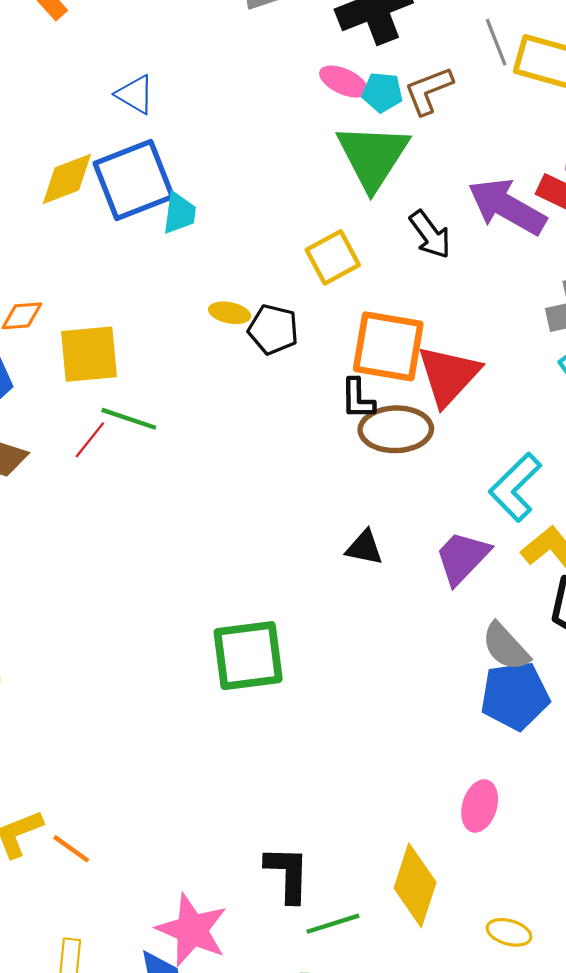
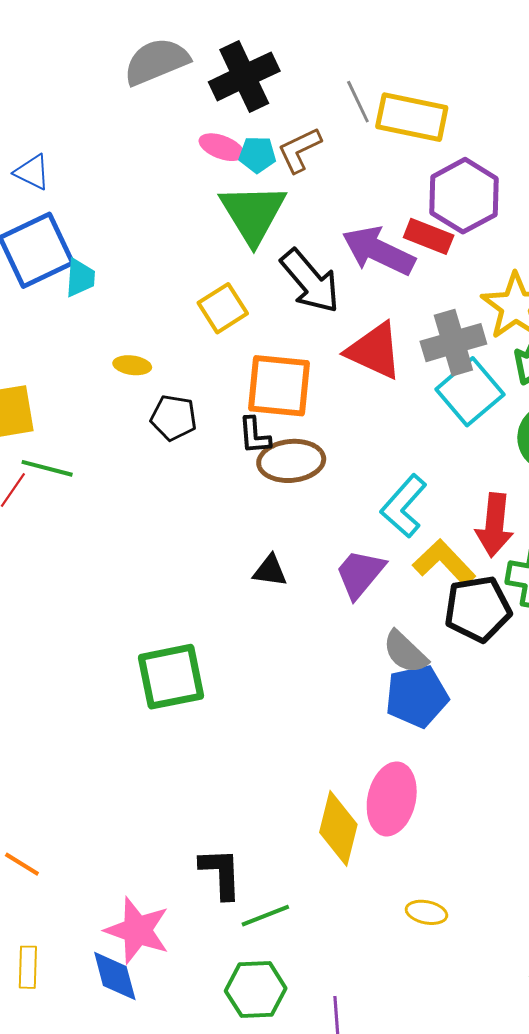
black arrow: (430, 234) -> (310, 281), size x1.5
black pentagon: (273, 329) -> (174, 418), moved
red triangle: (448, 375) -> (374, 351), moved, turned -44
pink ellipse: (480, 806) -> (392, 799), size x1.5
yellow diamond: (415, 885) -> (338, 828), moved

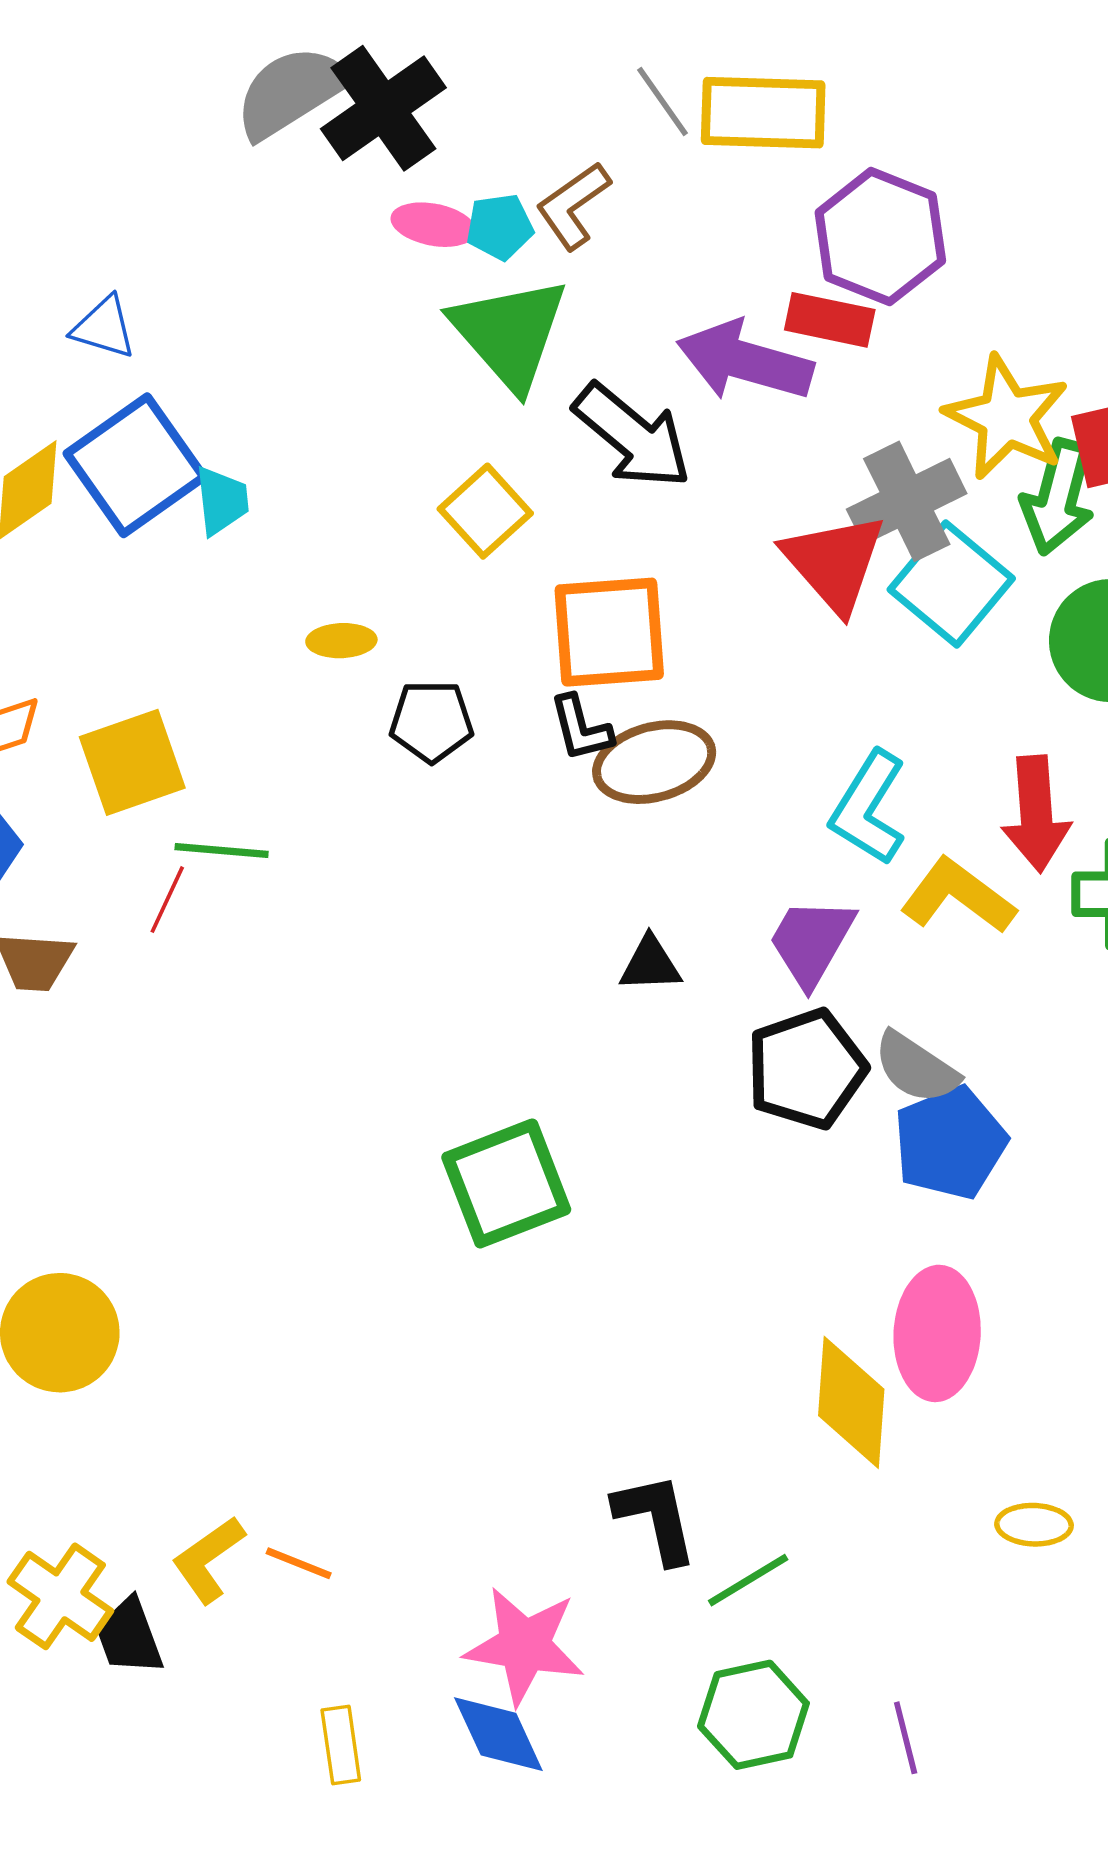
black cross: (244, 76) -> (383, 108), moved
red triangle: (374, 351) -> (834, 563), moved, turned 34
black pentagon: (478, 609) -> (806, 1069), moved

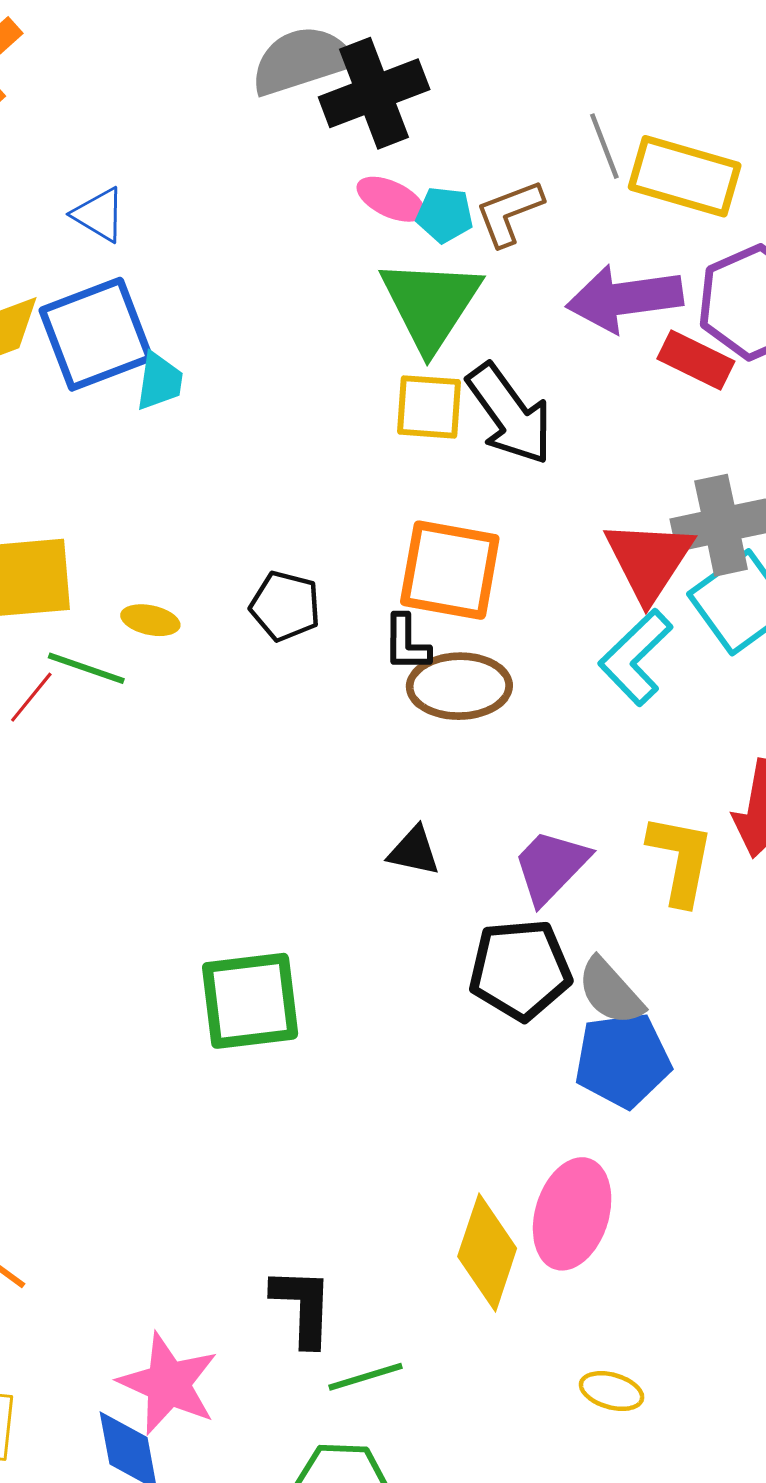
purple arrow: (745, 361) -> (625, 298), moved, turned -38
yellow square: (485, 511) -> (429, 407), moved, turned 32
yellow ellipse: (341, 641) -> (150, 620), moved
cyan L-shape: (868, 808) -> (636, 657), moved
yellow L-shape: (958, 896) -> (680, 859), turned 50

